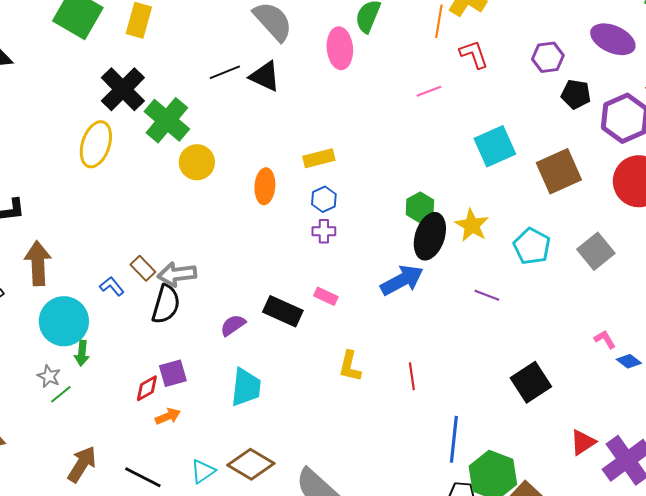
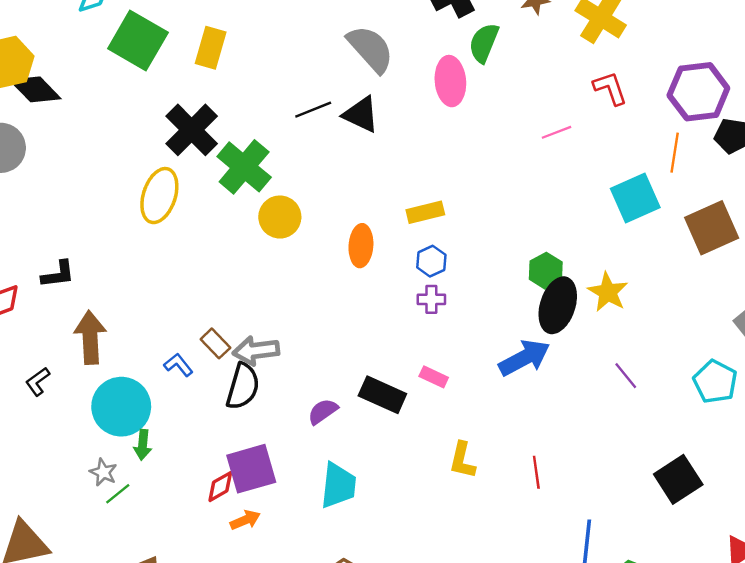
orange line: (439, 21) -> (675, 153), moved
purple hexagon: (548, 57) -> (698, 92), size x1.6
cyan pentagon: (532, 246) -> (715, 382), moved
purple line: (487, 295) -> (626, 376), turned 30
purple square: (173, 373) -> (251, 469), size x1.5

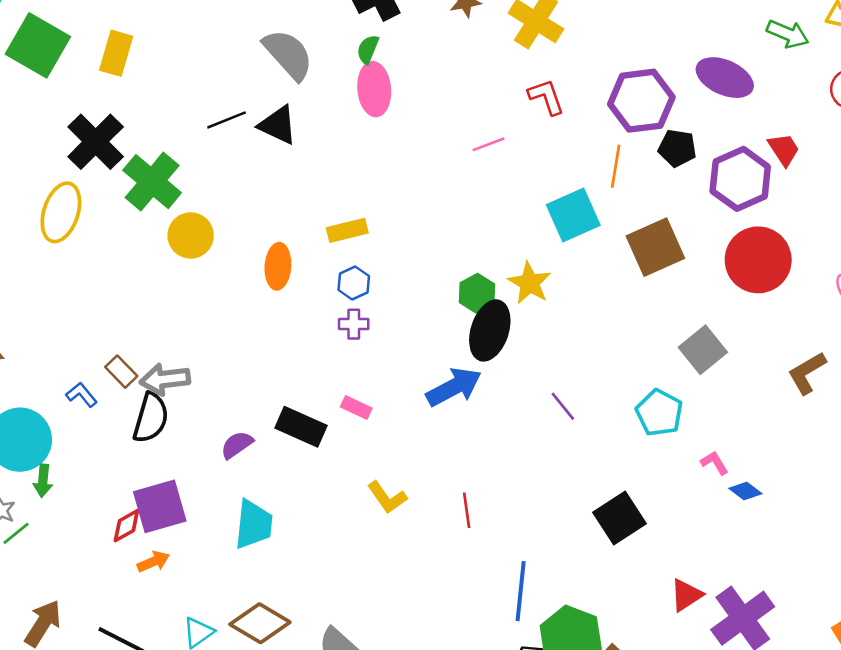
green semicircle: (484, 43) -> (368, 49), moved, size x0.7
yellow star: (608, 292) -> (530, 283), moved
yellow L-shape: (462, 460) -> (387, 497), turned -48

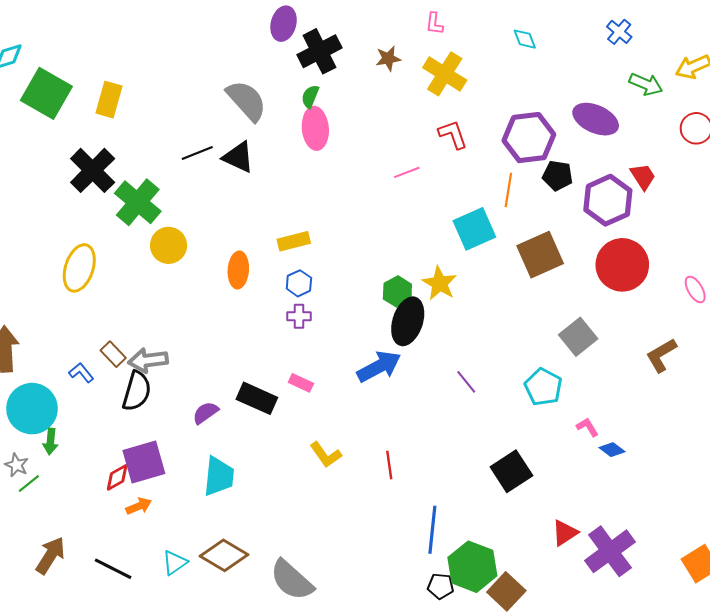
yellow ellipse: (61, 212) -> (79, 268), moved

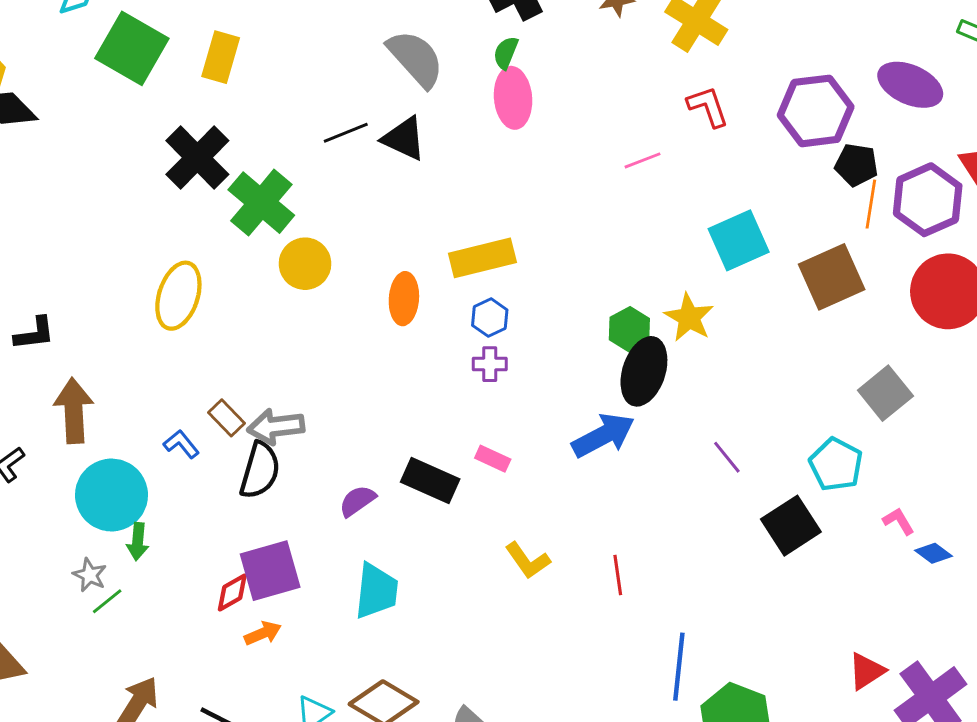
orange line: (508, 190) -> (871, 204), moved
yellow rectangle: (294, 241) -> (482, 258), size x1.4
black square: (511, 471) -> (791, 526), moved

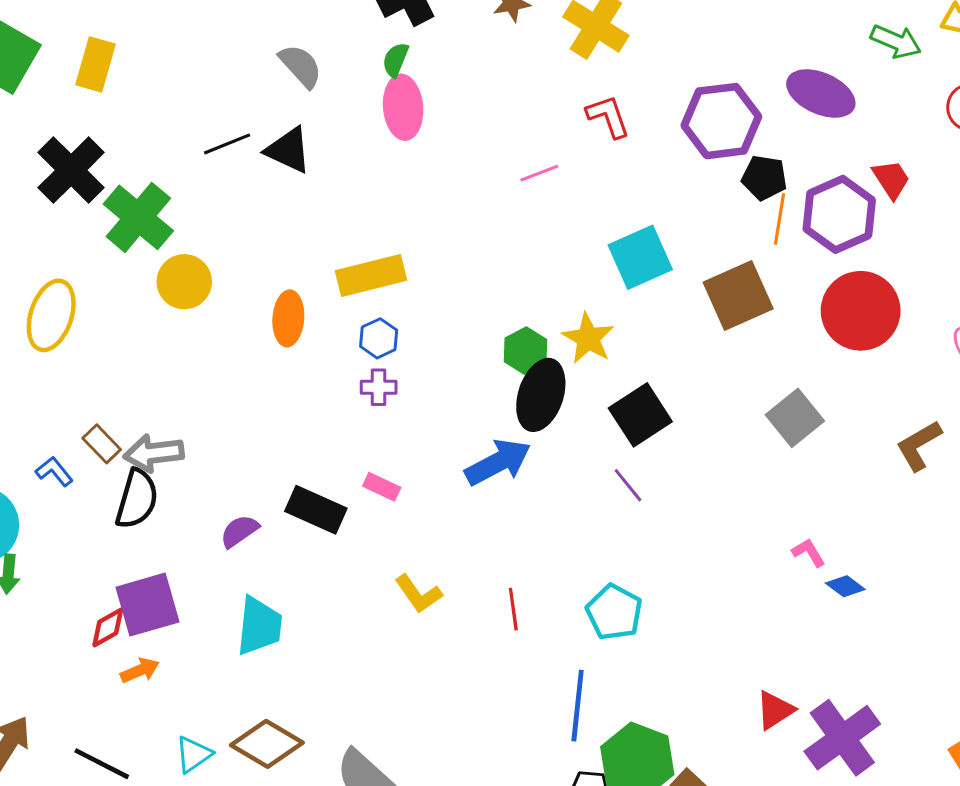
gray semicircle: (416, 59) -> (301, 66), size x0.7
cyan pentagon: (836, 464) -> (614, 612), moved
black square: (791, 526) -> (640, 415), moved

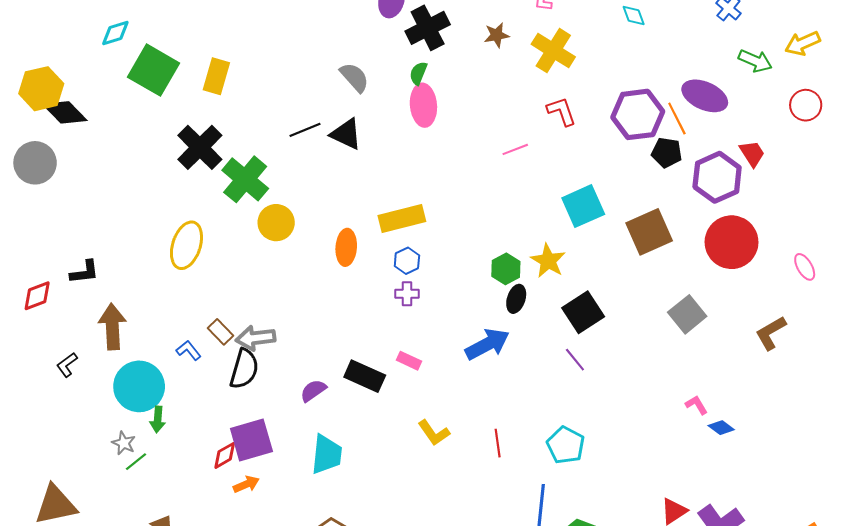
orange line: (780, 219) -> (677, 119), moved, turned -36
black ellipse: (541, 395) -> (516, 299), size x0.6

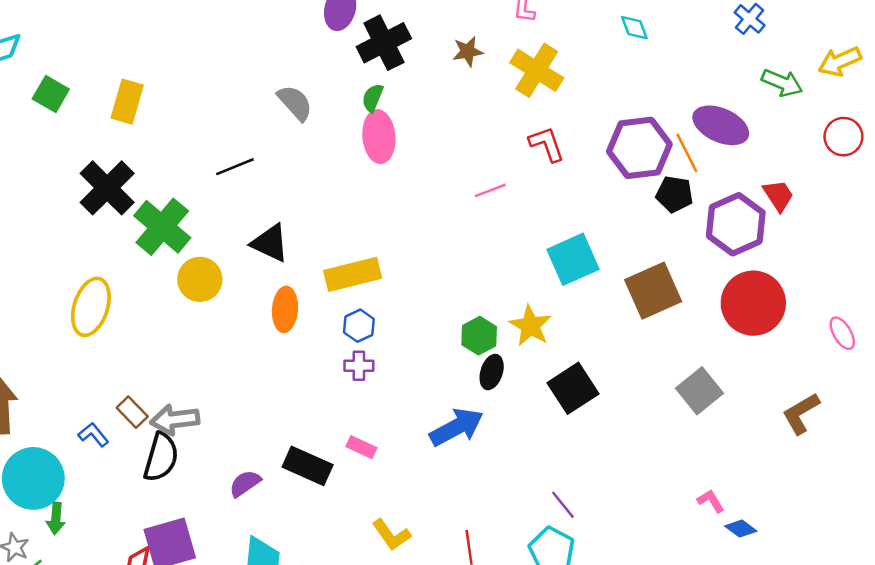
green square: (154, 70) -> (51, 94), size x0.6
black triangle: (346, 134) -> (270, 243), moved
purple line: (575, 360) -> (563, 505), moved

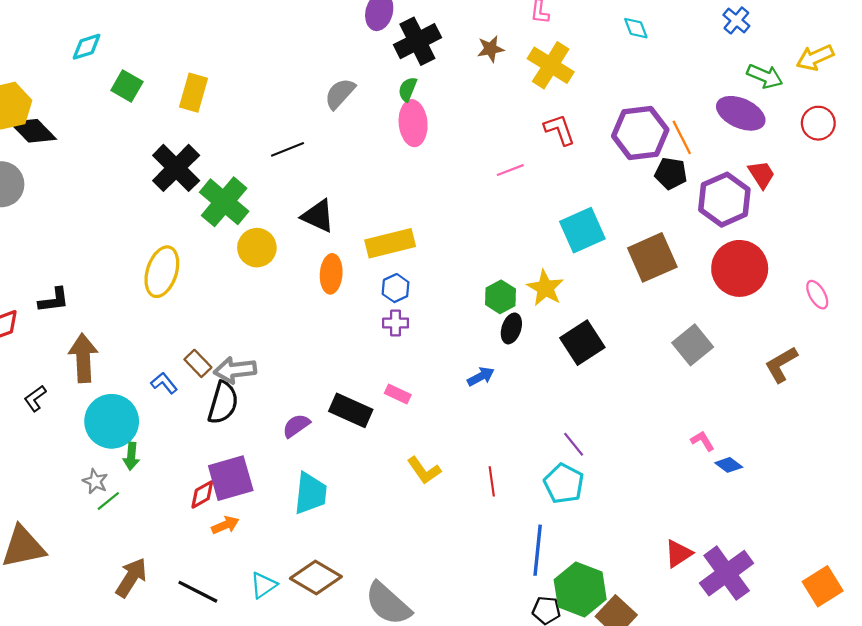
gray semicircle: (295, 103) -> (340, 94), turned -96
purple ellipse: (721, 125) -> (741, 113), moved
blue arrow: (457, 427) -> (481, 377), size x0.6

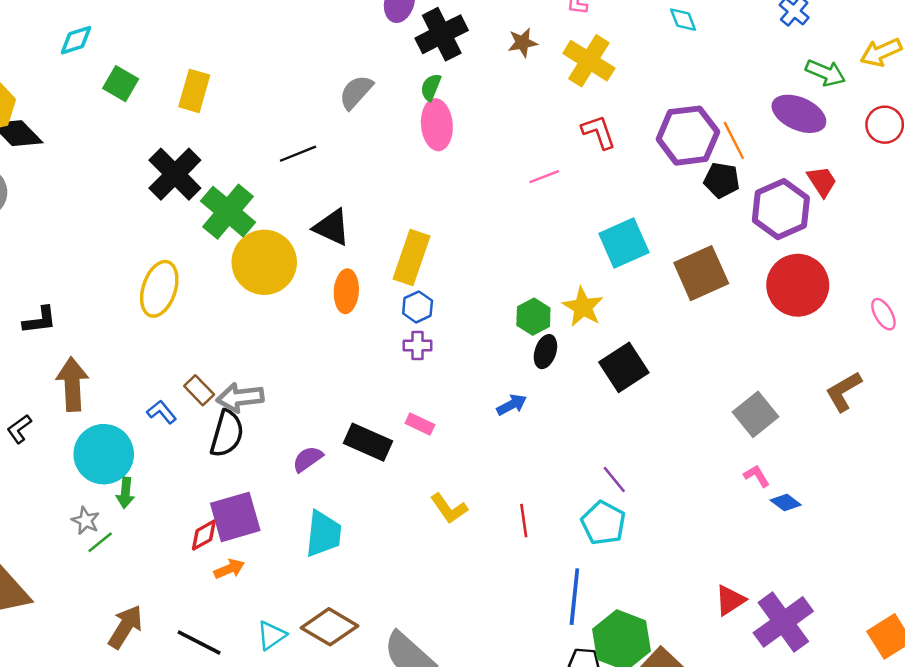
yellow rectangle: (390, 243) -> (411, 257), turned -57
yellow circle: (257, 248) -> (264, 262), size x1.5
gray square: (693, 345) -> (755, 414), moved

